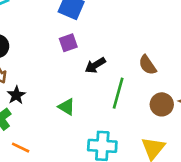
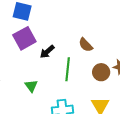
purple square: (68, 43) -> (24, 38), size x1.6
green triangle: (67, 107) -> (31, 86), turned 32

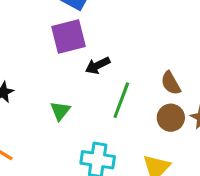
brown semicircle: (86, 45) -> (171, 83), moved

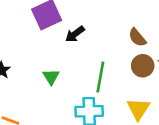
green line: (121, 100) -> (100, 77), moved

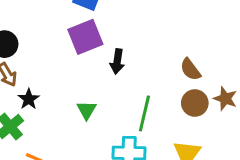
black arrow: (75, 34) -> (117, 61), turned -48

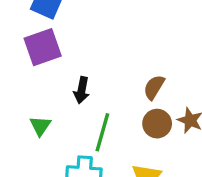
black arrow: (117, 61) -> (82, 90), moved
brown semicircle: (190, 69) -> (154, 87), turned 65

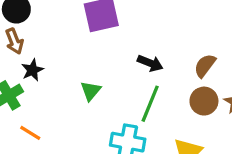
black arrow: (82, 90) -> (150, 63), moved, turned -85

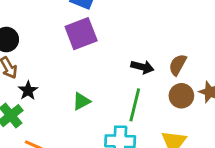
black arrow: (150, 63) -> (142, 67), moved
green triangle: (91, 91) -> (81, 101), turned 30

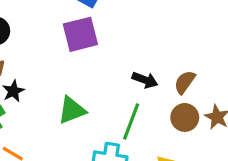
green triangle: (81, 101) -> (72, 110), size x1.4

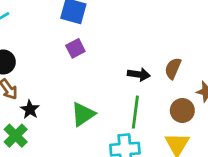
purple square: (80, 34) -> (75, 48), size x0.6
brown circle: (185, 117) -> (182, 110), moved

